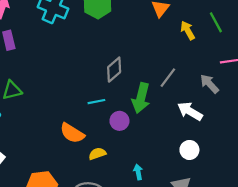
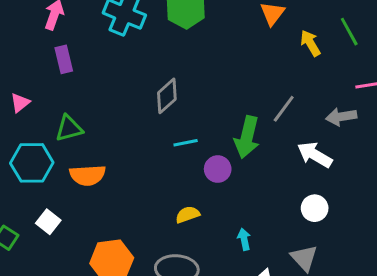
gray diamond: (114, 70) -> (167, 96), moved
gray arrow: (209, 84) -> (341, 117), turned -55
orange semicircle: (72, 133) -> (88, 175), moved, turned -35

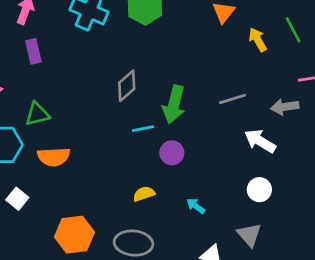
gray line: (284, 109) -> (233, 99), turned 36
green arrow: (247, 137) -> (174, 104), moved
cyan arrow: (244, 239) -> (196, 206), moved, turned -42

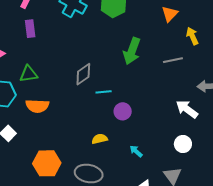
gray diamond: (127, 86) -> (83, 74), moved
gray line: (233, 99) -> (173, 60), moved
green arrow: (174, 104) -> (132, 51), moved

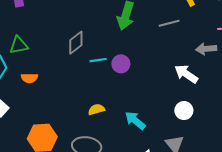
orange semicircle: (37, 106) -> (29, 78), size x0.7
purple circle: (123, 111) -> (121, 64), moved
cyan arrow: (136, 151) -> (135, 120), size x1.5

